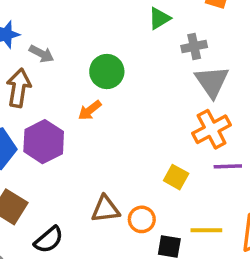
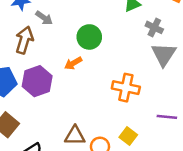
gray cross: (194, 46) -> (154, 27), turned 30
orange cross: (212, 129) -> (126, 88), moved, turned 32
yellow square: (176, 177) -> (128, 136), moved

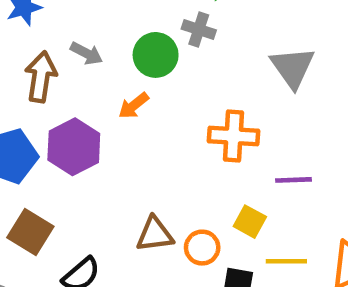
gray arrow: (44, 18) -> (86, 53), moved
gray cross: (154, 27) -> (199, 30), moved
purple line: (167, 117) -> (294, 180), moved

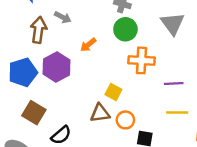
green circle: (156, 55) -> (125, 29), moved
yellow square: (250, 222) -> (113, 92), moved
yellow line: (286, 261) -> (177, 112), moved

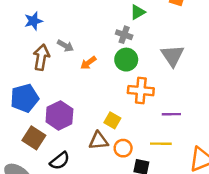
orange arrow: (88, 45) -> (88, 63), moved
purple hexagon: (56, 67) -> (59, 115), moved
yellow line: (177, 112) -> (161, 144), moved

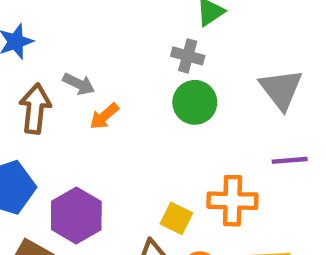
orange arrow: (88, 63) -> (104, 116), moved
orange cross: (141, 91) -> (232, 201), moved
purple line: (171, 114) -> (290, 160), moved

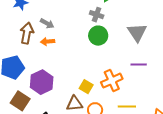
orange arrow: (104, 116) -> (48, 42), moved, turned 32
orange cross: (232, 201) -> (112, 81), turned -30

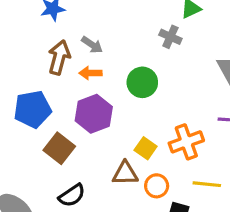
green circle: (98, 36) -> (142, 82), moved
purple hexagon: (42, 82) -> (94, 114), moved
brown square: (20, 101) -> (59, 148), moved

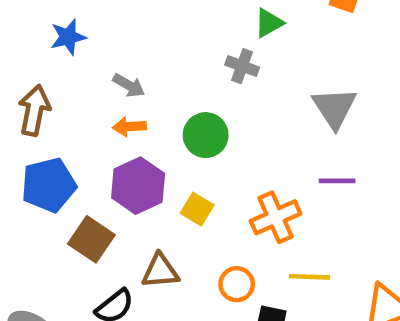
brown arrow: (59, 57) -> (34, 110), moved
yellow square: (146, 148) -> (197, 209), moved
brown triangle: (125, 173) -> (160, 271), moved

